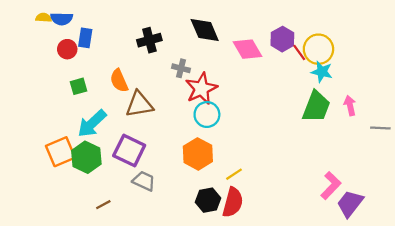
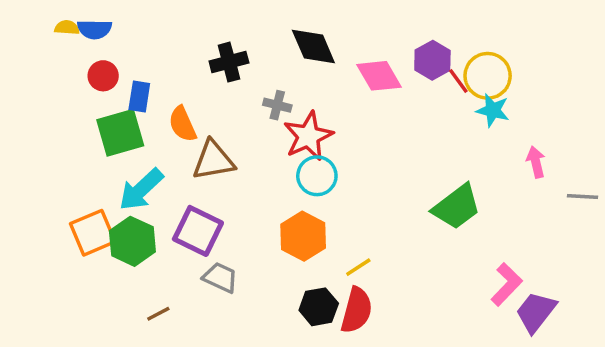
blue rectangle: (85, 38) -> (139, 96), moved
green square: (78, 86) -> (120, 133), size x1.8
green trapezoid: (316, 107) -> (457, 207), moved, turned 32

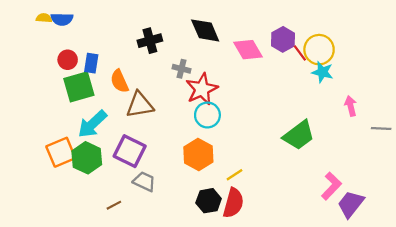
red circle: (103, 76) -> (68, 60), moved
brown line: (158, 314) -> (114, 205), moved

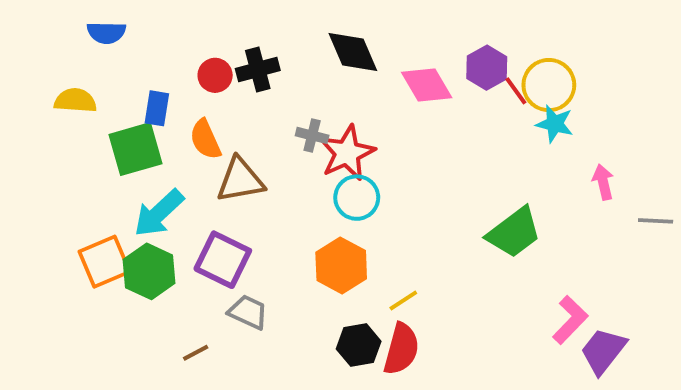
yellow semicircle: (44, 18) -> (75, 101), moved, size x1.5
red circle: (68, 60) -> (215, 75), moved
gray cross: (181, 69) -> (312, 135), moved

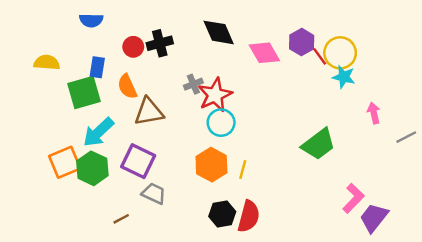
blue semicircle: (106, 33) -> (91, 20), moved
gray cross: (312, 135) -> (193, 84), turned -36
gray line: (656, 221) -> (406, 137), turned -30
yellow line: (403, 300) -> (243, 170), moved, turned -42

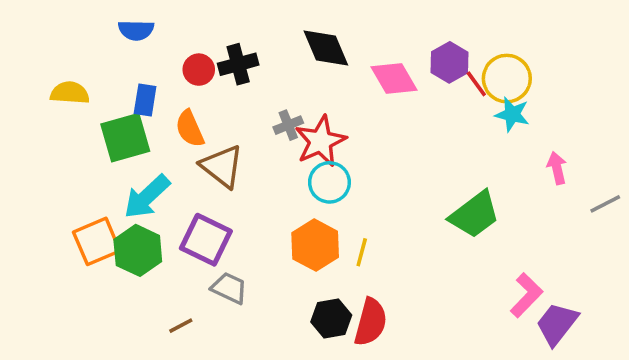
brown triangle: (149, 112) -> (222, 166), turned 48

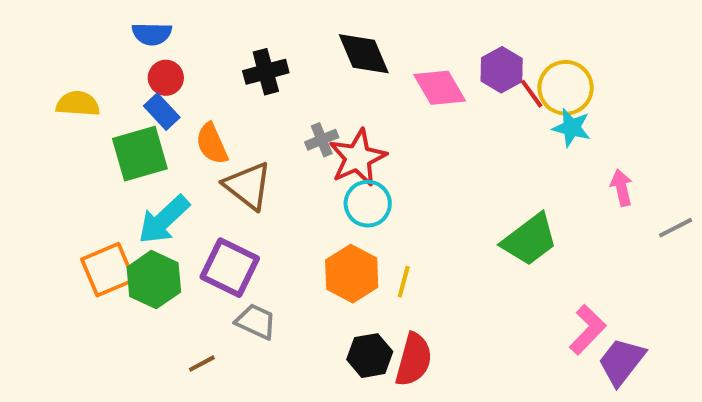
red circle: (199, 70) -> (166, 78), moved
blue rectangle: (145, 100) -> (162, 112), turned -52

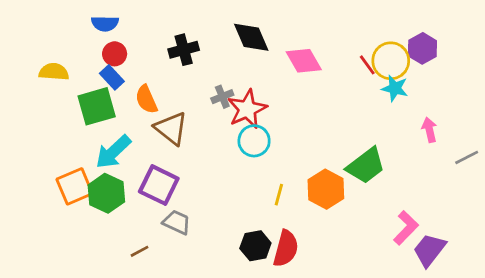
purple hexagon: (502, 70) -> (422, 48), moved
orange hexagon: (352, 274) -> (326, 189), moved

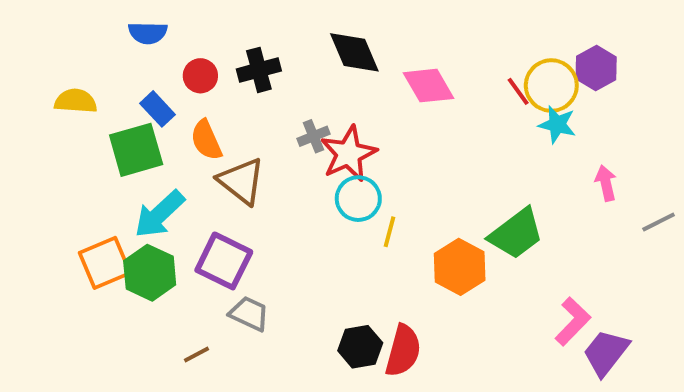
red circle: (115, 54) -> (200, 76), moved
yellow line: (279, 195) -> (389, 232), moved

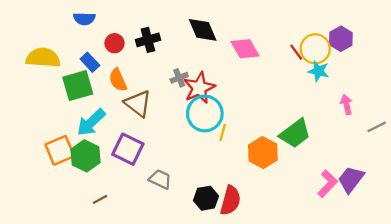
yellow semicircle: (76, 101) -> (43, 58), size x1.4
cyan circle: (358, 199) -> (205, 113), size x1.4
gray trapezoid: (249, 314) -> (160, 179), moved
purple trapezoid: (606, 353) -> (351, 179), moved
brown line: (196, 355) -> (100, 199), moved

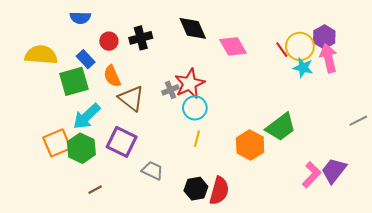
gray cross: (179, 78) -> (170, 90), moved
pink arrow: (346, 105) -> (329, 58), moved, size x1.5
cyan circle: (205, 113) -> (195, 108), size x0.7
yellow line: (223, 132) -> (197, 139), moved

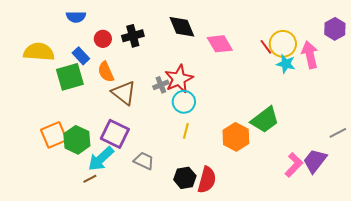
purple hexagon: (324, 37) -> (335, 29), moved
cyan arrow: (87, 116) -> (101, 159), moved
gray line: (358, 121) -> (338, 133), moved

